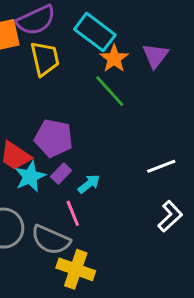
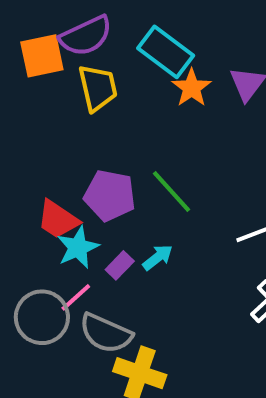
green line: (110, 91) -> (172, 192), moved
purple rectangle: (61, 174) -> (120, 265), moved
pink line: (73, 213) -> (76, 297), moved, turned 70

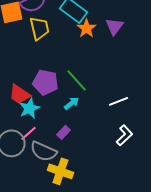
cyan arrow: (158, 257) -> (71, 103), moved
purple rectangle: (120, 265) -> (63, 132), moved

